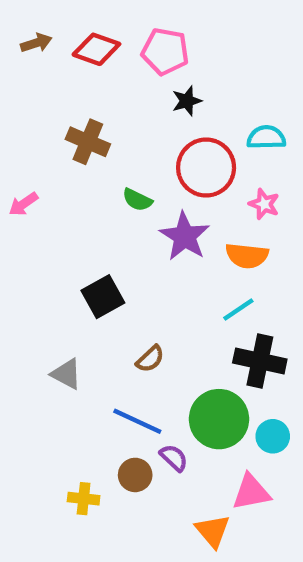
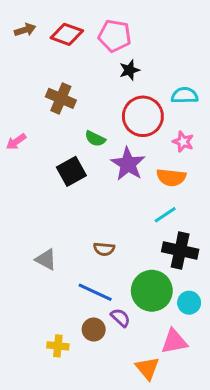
black square: (103, 297) -> (71, 171), moved
brown semicircle: (150, 359) -> (104, 249), turned 48

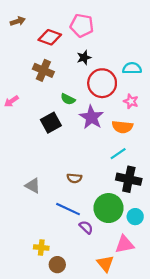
red diamond: (67, 34) -> (50, 37), moved
black star: (129, 70) -> (84, 58), moved
brown circle: (94, 330) -> (57, 265), moved

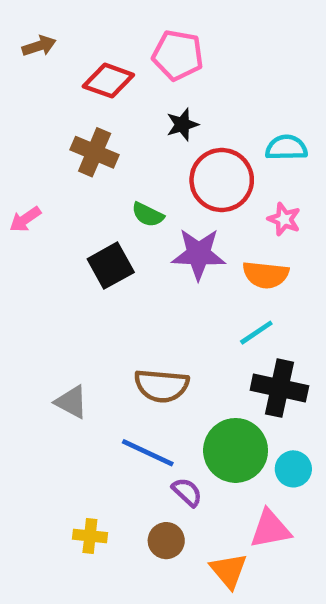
purple star: (91, 117) -> (199, 254), turned -30
brown semicircle: (74, 178) -> (162, 386), size x1.6
brown circle: (57, 265) -> (166, 541), moved

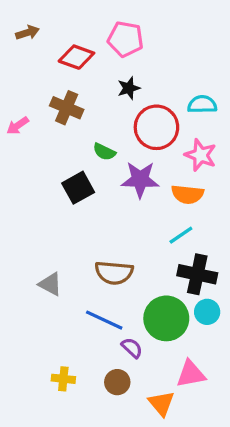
pink arrow: (25, 219) -> (18, 126), moved
pink star: (284, 219) -> (201, 155), size x1.4
cyan circle: (293, 469) -> (207, 312), moved

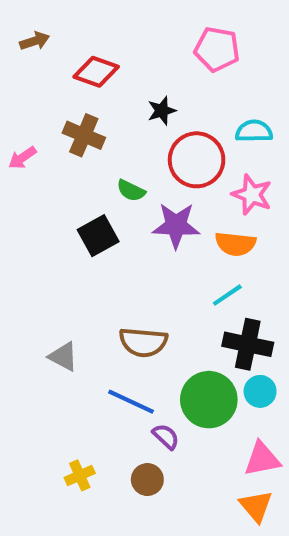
pink pentagon: (125, 39) -> (217, 49), moved
pink triangle: (191, 374) -> (262, 459), moved
yellow cross: (63, 379) -> (80, 475), turned -30
orange triangle: (161, 403) -> (256, 506), moved

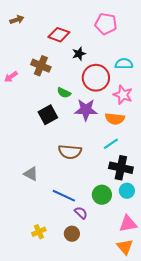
red diamond: (96, 72) -> (59, 35), moved
brown semicircle: (143, 342) -> (70, 152), moved
green circle: (209, 400) -> (102, 195), size x0.7

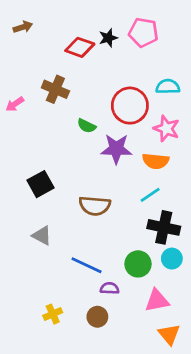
black star: (79, 54) -> (108, 38), moved
black square: (48, 115) -> (41, 184), moved
purple semicircle: (81, 213) -> (110, 288), turned -40
pink triangle: (128, 224) -> (157, 301), moved

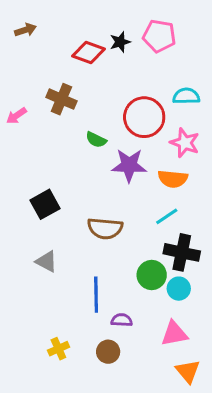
cyan circle: (172, 259) -> (179, 289), moved
green circle: (138, 264) -> (152, 275), moved
blue line: (87, 265) -> (96, 295), turned 64

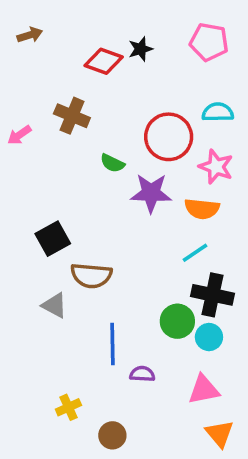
pink pentagon: (159, 36) -> (209, 42), moved
brown semicircle: (105, 228) -> (91, 276), moved
brown circle: (108, 352) -> (112, 435), moved

